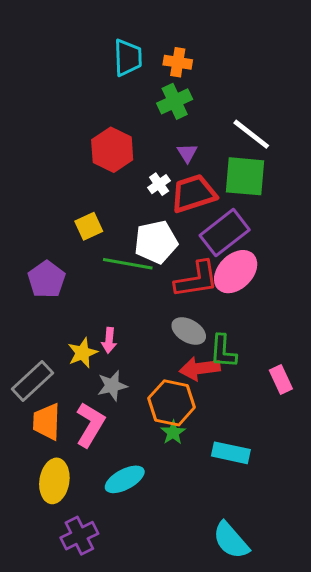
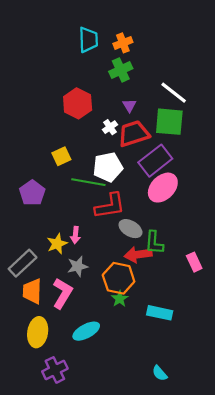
orange cross: (178, 62) -> (123, 43), turned -30
red L-shape: (197, 279) -> (110, 206), moved
cyan semicircle: (231, 540) -> (160, 373), size x0.6

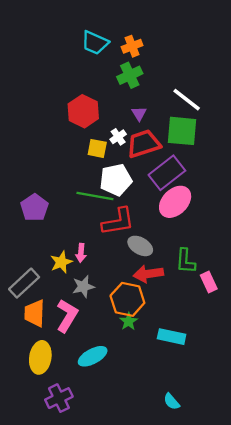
cyan trapezoid: (88, 40) -> (95, 43), turned 116
yellow square: (61, 156) -> (97, 148), moved, turned 36
green L-shape: (154, 243) -> (185, 261), moved

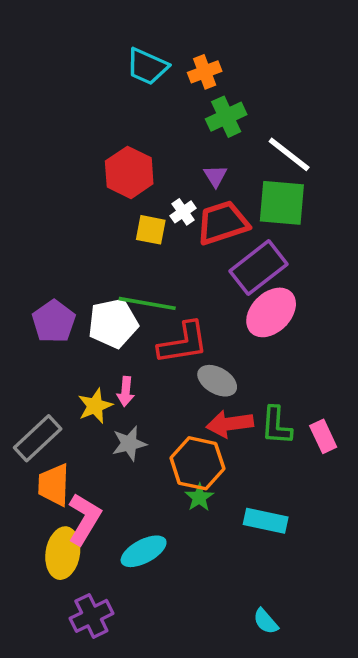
green cross: (130, 75) -> (226, 117), moved
white pentagon: (116, 180) -> (113, 323), moved
green L-shape: (185, 261) -> (276, 426), moved
pink L-shape: (67, 316) -> (84, 519), moved

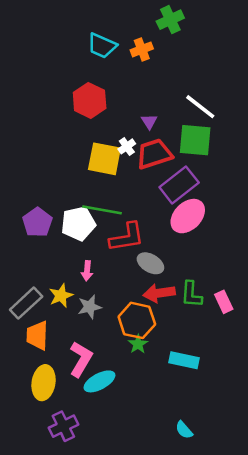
green cross: (226, 117) -> (170, 20), moved
red hexagon: (129, 172) -> (90, 100), moved
yellow square: (151, 230) -> (104, 159), size x1.6
yellow star: (95, 406) -> (61, 296), moved
pink L-shape: (84, 519) -> (81, 359), moved

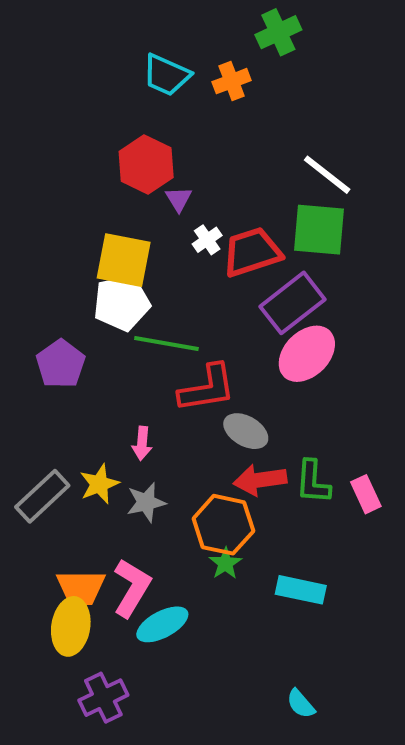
purple triangle: (149, 122) -> (179, 199), moved
yellow square: (104, 159) -> (124, 260), moved
white pentagon: (78, 224) -> (122, 303), moved
orange trapezoid: (37, 335) -> (81, 588), moved, turned -92

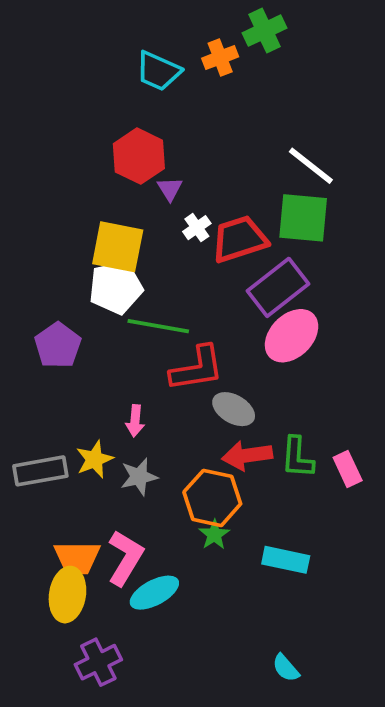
orange cross: (232, 81) -> (220, 58), moved
gray rectangle: (42, 496) -> (40, 471), turned 33

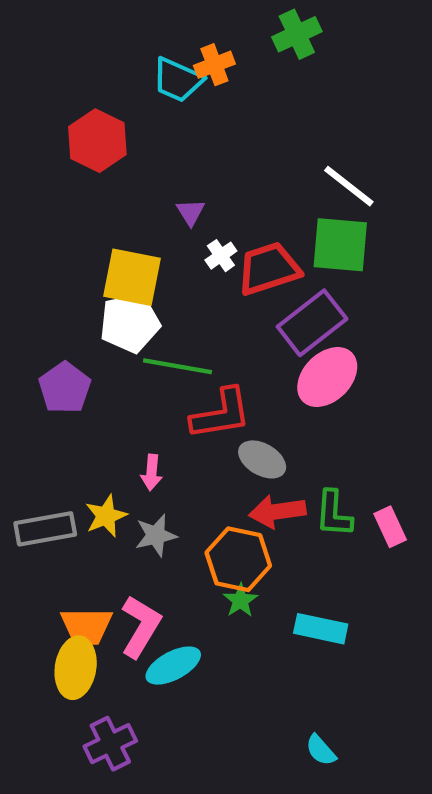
orange cross: (220, 58) -> (214, 65), moved
red hexagon: (139, 156) -> (97, 141), moved

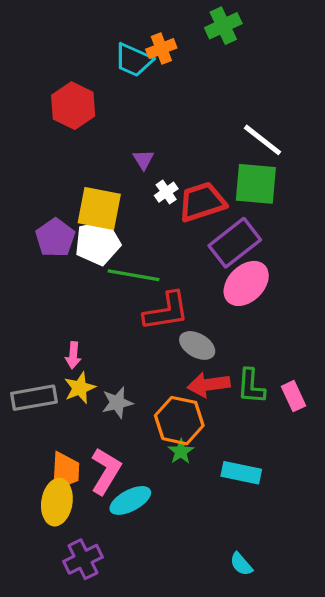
purple pentagon: (65, 388) -> (55, 238), moved
pink arrow: (152, 472) -> (73, 355), moved
orange trapezoid: (86, 626) -> (65, 471), turned -87

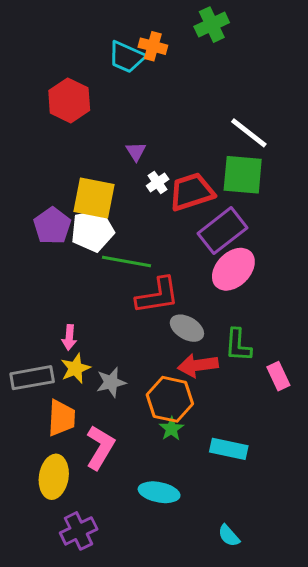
orange cross: (161, 49) -> (153, 46), turned 36
green L-shape: (251, 386) -> (238, 345), moved
orange trapezoid: (65, 471) -> (61, 418), moved
cyan ellipse: (130, 500) -> (159, 492), moved, turned 39

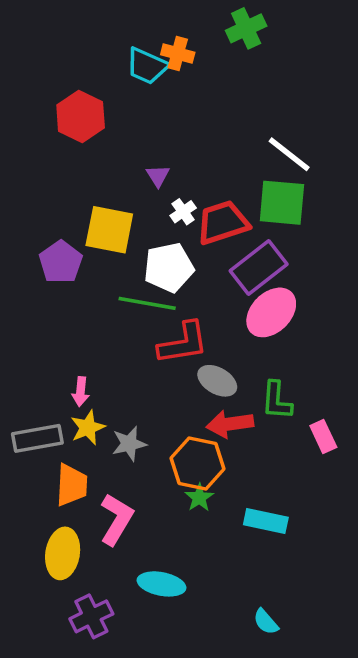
white pentagon: (92, 231) -> (169, 267), moved
cyan ellipse: (159, 492) -> (162, 584), moved

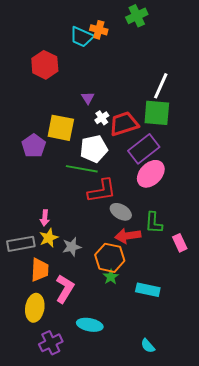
white line: (289, 154) -> (161, 86), turned 76

